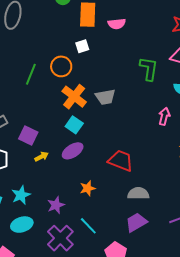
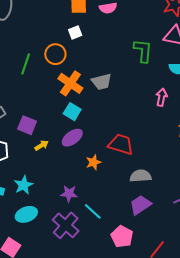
orange star: (88, 188) -> (93, 162), moved
purple star: (56, 205) -> (69, 194), moved, turned 30

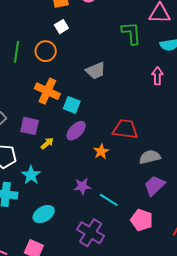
green line: (26, 64) -> (17, 52), moved
orange cross: (70, 83) -> (47, 91), moved
cyan star: (24, 185) -> (31, 175), moved
purple cross: (66, 225) -> (91, 233), moved

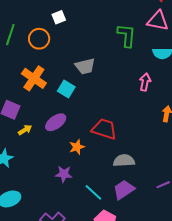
cyan square: (72, 105) -> (66, 89), moved
purple star: (82, 186) -> (64, 174), moved
cyan line: (109, 200) -> (93, 192), moved

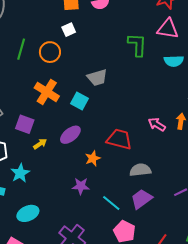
pink arrow: (145, 82) -> (157, 124), moved, turned -66

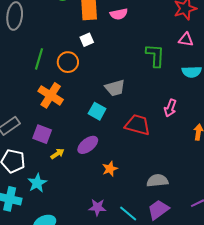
pink triangle: (168, 29) -> (186, 40), size x0.7
orange cross: (47, 92) -> (51, 95), moved
pink arrow: (157, 124) -> (170, 108), moved, turned -102
red trapezoid: (119, 139) -> (138, 125), moved
purple star: (81, 186) -> (97, 207), moved

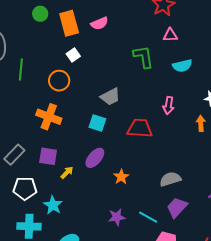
green line: (39, 59) -> (21, 70), moved

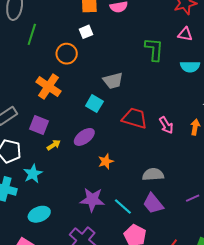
pink arrow: (168, 105) -> (166, 125), moved, turned -54
purple trapezoid: (177, 207) -> (153, 204), turned -95
purple star: (117, 217) -> (92, 200), size x1.4

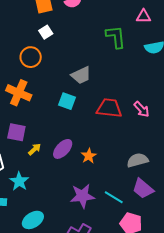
purple ellipse: (84, 137) -> (63, 149), moved

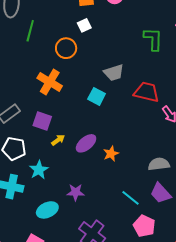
red trapezoid: (109, 108) -> (147, 92), moved
purple star: (82, 196) -> (76, 192), moved, size x0.7

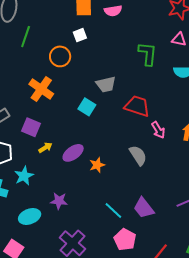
gray semicircle: (159, 164) -> (138, 155), moved, turned 60

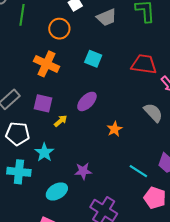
gray trapezoid: (106, 84) -> (107, 17), moved
cyan square: (87, 107) -> (93, 59), moved
purple ellipse: (73, 153) -> (87, 101), moved

